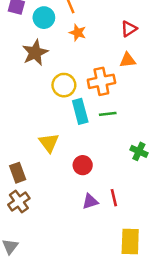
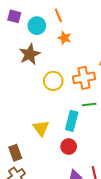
cyan rectangle: (80, 111) -> (72, 121), moved, turned 30

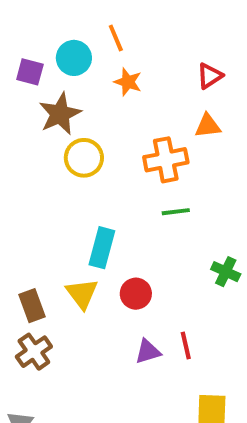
purple square: (14, 16) -> (30, 72), moved
yellow circle: (53, 81) -> (84, 158), moved
cyan rectangle: (72, 121) -> (102, 248), moved
yellow triangle: (41, 128) -> (82, 294), moved

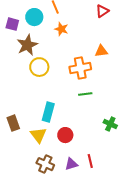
red triangle: (210, 76) -> (102, 11), moved
brown rectangle: (32, 306) -> (13, 123), moved
brown cross: (34, 352) -> (45, 164), moved, turned -30

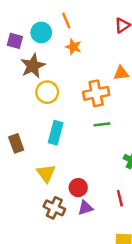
cyan rectangle: (48, 112) -> (56, 133), moved
brown rectangle: (13, 123) -> (16, 143), moved
red circle: (65, 135) -> (78, 188), moved
red line: (90, 161) -> (120, 198), moved

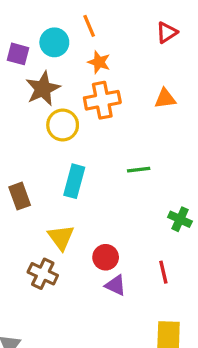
orange cross: (96, 93) -> (102, 100), moved
brown cross: (54, 208) -> (43, 274), moved
purple triangle: (85, 208) -> (116, 285), turned 42

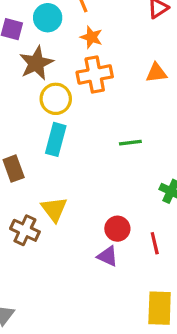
cyan rectangle: (74, 181) -> (56, 139), moved
red circle: (106, 257) -> (117, 229), moved
brown cross: (43, 274) -> (25, 230), moved

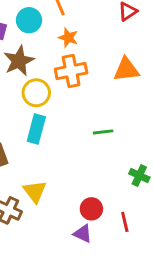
orange triangle: (156, 73) -> (126, 70), size x1.4

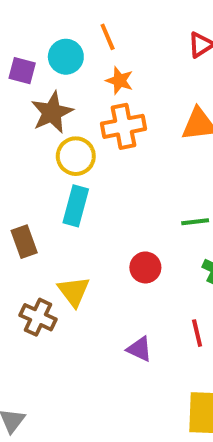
green line: (103, 132) -> (195, 222), moved
red circle: (91, 209) -> (145, 267), moved

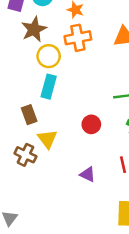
brown rectangle: (24, 242) -> (29, 115), moved

